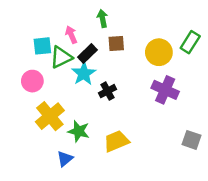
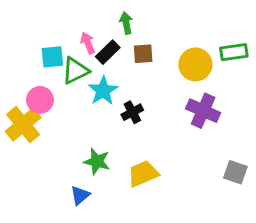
green rectangle: (190, 42) -> (234, 52), turned 50
black rectangle: (87, 53) -> (108, 52), moved
yellow cross: (50, 116) -> (23, 125), moved

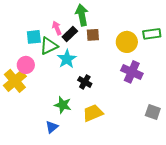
green arrow: (126, 23) -> (82, 15), size x1.5
black cross: (132, 112) -> (85, 82), moved, turned -32

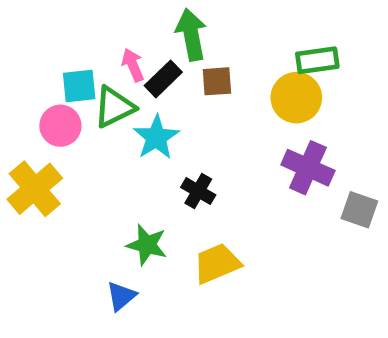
green rectangle: (152, 34) -> (317, 60), moved
pink circle: (26, 65) -> (60, 126), moved
gray square: (153, 112) -> (359, 210), moved

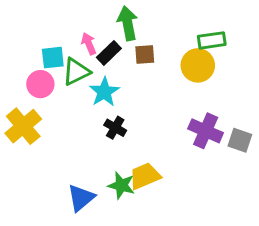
purple cross: (308, 168) -> (206, 131), moved
black cross: (198, 191) -> (115, 128), moved
green star: (147, 245) -> (121, 185), moved
blue triangle: (121, 296) -> (81, 198), size x1.4

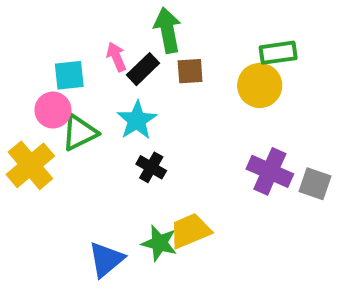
green triangle: (76, 72) -> (80, 133), moved

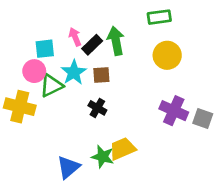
green arrow: (168, 30) -> (116, 41), moved
green rectangle: (278, 53) -> (159, 17), moved
brown square: (190, 71) -> (101, 75), moved
cyan star: (137, 120) -> (74, 72), moved
yellow cross: (30, 165) -> (20, 107), turned -36

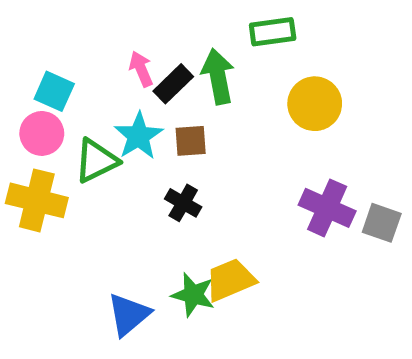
green rectangle: (159, 17) -> (273, 32), moved
cyan square: (45, 49) -> (54, 91), moved, turned 30
pink circle: (34, 71) -> (42, 133), moved

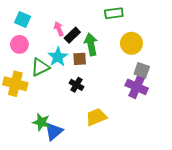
green arrow: (218, 76) -> (91, 44), moved
cyan square: (54, 91) -> (23, 19), moved
pink circle: (42, 133) -> (19, 44), moved
gray square: (382, 223) -> (142, 70), moved
green star: (193, 295) -> (41, 122), moved

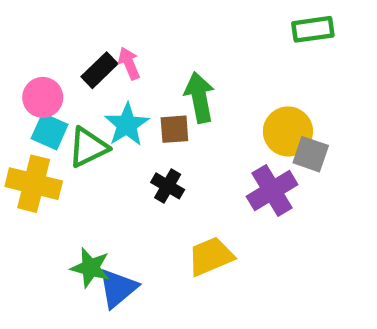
green rectangle: (114, 13) -> (313, 29), moved
cyan square: (23, 19) -> (50, 131), moved
black rectangle: (72, 35) -> (100, 70), moved
yellow circle: (131, 43) -> (288, 131), moved
purple cross: (137, 87) -> (272, 190), moved, turned 35

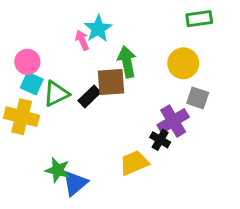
black rectangle: (100, 70) -> (89, 96), moved
cyan star: (127, 125) -> (98, 29), moved
brown square: (174, 129) -> (111, 82), size x1.5
yellow circle: (288, 131) -> (183, 63), moved
black cross: (168, 186) -> (160, 140), moved

